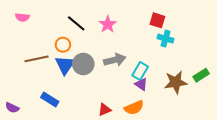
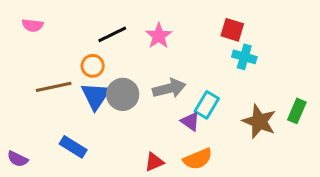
black line: (76, 23) -> (112, 34), turned -66
green rectangle: (201, 75) -> (297, 111), turned -35
brown star: (176, 82) -> (259, 121), turned 30
purple triangle: (141, 84) -> (190, 121), moved

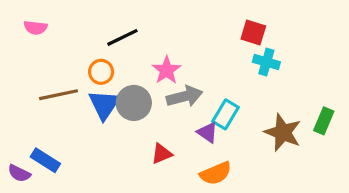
pink star: (159, 36) -> (167, 70), moved
blue rectangle: (73, 147) -> (45, 160), moved
red triangle: (154, 162) -> (162, 154), moved

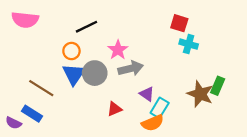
pink semicircle: (36, 28) -> (25, 20), size x1.6
brown line: (58, 95) -> (41, 88), moved, turned 44
cyan rectangle: (225, 114) -> (160, 108), moved
green rectangle: (324, 121) -> (218, 86), moved

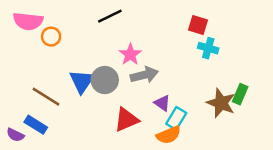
black line: (87, 27) -> (110, 16), moved
orange circle: (71, 51) -> (51, 37), moved
red triangle: (114, 109) -> (126, 120), size x1.5

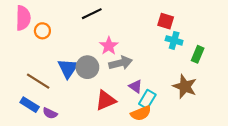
pink semicircle: (28, 21) -> (23, 18), turned -95
green rectangle: (240, 94) -> (198, 54), moved
purple semicircle: (15, 135) -> (50, 113), moved

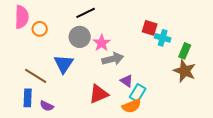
red square: (166, 21) -> (150, 28), moved
gray circle: (87, 67) -> (80, 37), moved
brown star: (185, 86) -> (185, 71), moved
blue rectangle: (30, 105) -> (28, 98), turned 60

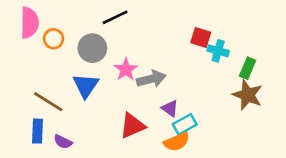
gray circle: (80, 37) -> (92, 48), moved
pink star: (102, 43) -> (126, 70), moved
cyan rectangle: (138, 93) -> (185, 124), turned 30

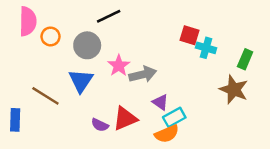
green rectangle: (248, 68) -> (245, 59), moved
blue rectangle: (37, 131) -> (15, 120), moved
purple semicircle: (63, 142) -> (100, 125), moved

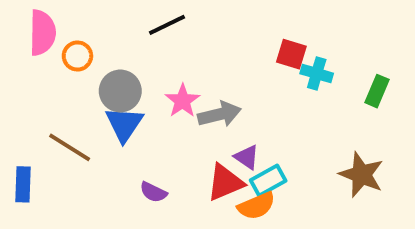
gray circle: (87, 45) -> (120, 91), moved
brown star: (234, 90) -> (361, 175), moved
red triangle: (125, 119) -> (225, 182), moved

